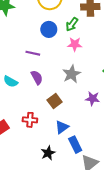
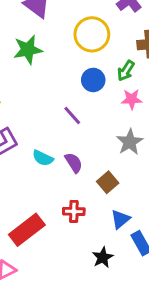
purple line: (33, 53) -> (72, 116), turned 40
purple semicircle: (37, 77) -> (74, 163), moved

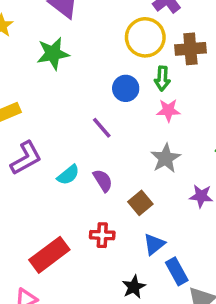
yellow circle: (92, 34) -> (145, 37), moved
green arrow: (126, 71) -> (162, 78), turned -30
cyan semicircle: (43, 158) -> (68, 175), turned -65

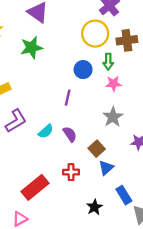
purple line: (102, 128) -> (68, 98), turned 56
blue triangle: (154, 244) -> (106, 168), moved

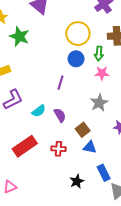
yellow circle: (95, 34) -> (78, 34), moved
green star: (32, 48) -> (19, 36), moved, turned 30
blue triangle: (106, 168) -> (90, 147), turned 48
red rectangle: (35, 187) -> (25, 146), moved

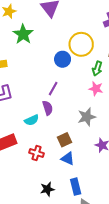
blue circle: (76, 59) -> (63, 59), moved
cyan semicircle: (39, 111) -> (32, 120), moved
purple semicircle: (60, 115) -> (48, 108), moved

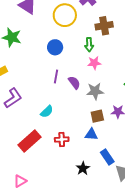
yellow circle: (81, 44) -> (65, 15), moved
purple semicircle: (48, 108) -> (74, 83), moved
gray star: (87, 117) -> (95, 91), turned 30
brown square: (65, 140) -> (97, 116), moved, turned 32

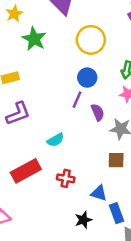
yellow circle: (65, 15) -> (91, 40), moved
blue circle: (55, 47) -> (87, 78), moved
blue triangle: (91, 134) -> (99, 193), moved

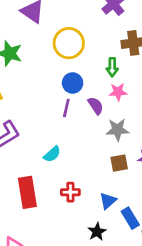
purple semicircle: (98, 112) -> (96, 106), moved
red rectangle: (26, 171) -> (27, 192), turned -60
blue triangle: (99, 193) -> (108, 201), turned -48

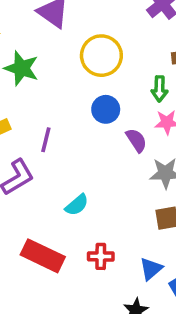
purple line: (66, 108) -> (46, 140), moved
red rectangle: (27, 192) -> (43, 256), turned -56

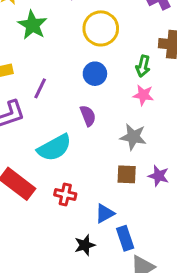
purple semicircle: (136, 140) -> (88, 116), moved
cyan semicircle: (77, 205) -> (54, 148), size x1.6

